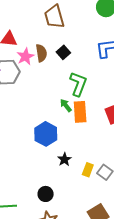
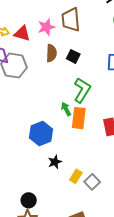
black square: (63, 52) -> (73, 56), turned -32
pink star: (25, 57) -> (46, 27), moved
black circle: (46, 194) -> (29, 200), moved

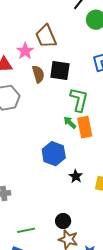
black square: (73, 56) -> (60, 70), size x1.5

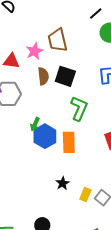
green arrow: (70, 123) -> (35, 124), moved, turned -120
orange rectangle: (85, 127) -> (69, 142), moved
blue hexagon: (54, 154) -> (45, 136), moved

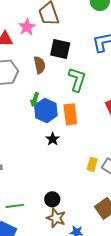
brown semicircle: (43, 76) -> (40, 65), moved
black star: (63, 183) -> (53, 139), moved

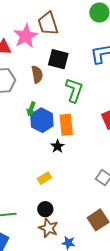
pink star: (27, 27) -> (26, 36), size x1.4
black star: (53, 139) -> (57, 146), moved
yellow rectangle: (92, 164) -> (44, 178), moved, turned 40

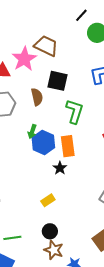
brown trapezoid: (48, 24) -> (46, 46), turned 135

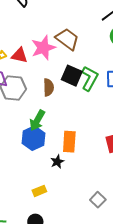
green L-shape: (75, 111) -> (90, 78), moved
green arrow: (32, 132) -> (37, 120), size x1.5
blue hexagon: (43, 143) -> (33, 138), moved

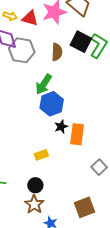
blue hexagon: (33, 138) -> (52, 104), moved
orange rectangle: (69, 142) -> (77, 134), moved

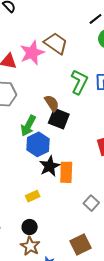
black square: (81, 42) -> (59, 119), moved
brown semicircle: (57, 52) -> (52, 103), moved, turned -30
black star: (61, 127) -> (50, 166), size x1.5

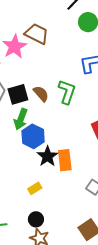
green L-shape: (79, 82) -> (67, 92), moved
black square: (59, 119) -> (18, 94), moved, turned -30

